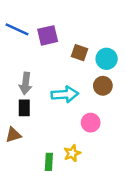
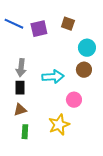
brown square: (80, 53) -> (68, 24), moved
brown triangle: (13, 135) -> (20, 110), moved
yellow star: (72, 153) -> (59, 125), size x1.5
green rectangle: (49, 162) -> (25, 132), moved

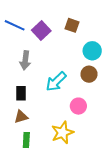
purple square: (39, 29) -> (41, 31), turned -30
gray arrow: (21, 68) -> (25, 60), moved
cyan arrow: (53, 77) -> (56, 82), turned 140

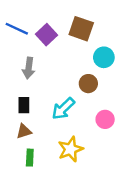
brown square: (72, 25) -> (81, 29), size x1.5
brown circle: (89, 74) -> (88, 84), moved
cyan arrow: (56, 82) -> (63, 109), moved
pink circle: (78, 106) -> (105, 119), moved

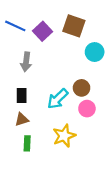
brown circle: (88, 84) -> (82, 88), moved
pink circle: (105, 119) -> (87, 109), moved

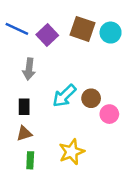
cyan circle: (95, 52) -> (111, 33), moved
cyan arrow: (58, 99) -> (64, 96), moved
pink circle: (87, 109) -> (109, 114), moved

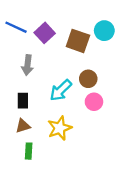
brown square: (83, 29) -> (78, 41), moved
brown circle: (91, 98) -> (88, 79), moved
pink circle: (109, 114) -> (94, 102), moved
yellow star: (72, 152) -> (60, 128), moved

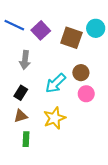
black rectangle: (23, 101) -> (21, 93), turned 32

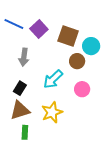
cyan circle: (96, 28) -> (91, 46), moved
brown circle: (81, 73) -> (77, 61), moved
brown triangle: (21, 116) -> (20, 110), size x1.5

